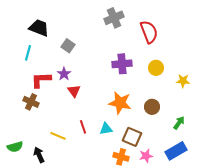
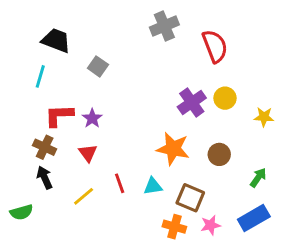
purple cross: (122, 64) -> (192, 102), moved, turned -30
purple star: (64, 74) -> (92, 118), moved
red triangle: (74, 91) -> (88, 153), moved
yellow line: (58, 136) -> (84, 196), turned -63
black arrow: (39, 155) -> (45, 178), moved

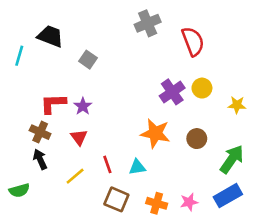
cyan line: (40, 76) -> (19, 56), moved
green arrow: (258, 178) -> (232, 159), size x1.6
brown square: (190, 198) -> (116, 199), moved

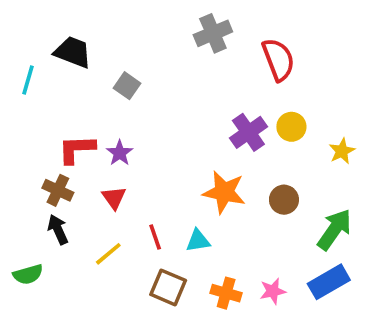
yellow star: (237, 105) -> (342, 151), turned -30

